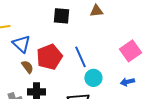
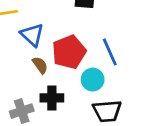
cyan circle: (93, 78) -> (93, 80), moved

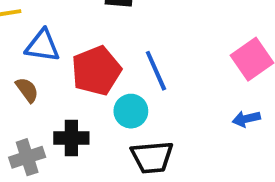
blue triangle: (32, 35) -> (42, 46), turned -35
brown semicircle: (40, 65) -> (27, 90), moved

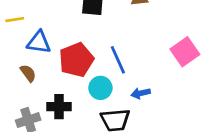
blue arrow: (246, 119) -> (141, 93), moved

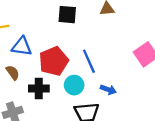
blue arrow: (141, 93) -> (108, 90), turned -147
black cross: (59, 107) -> (39, 88), moved

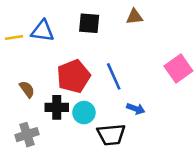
blue triangle: (22, 46) -> (43, 31), moved
cyan circle: (74, 85) -> (84, 113), moved

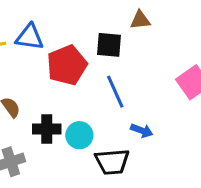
black square: (89, 23) -> (109, 45), moved
red pentagon: (74, 76) -> (67, 65), moved

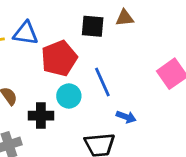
black square: (109, 45) -> (93, 26), moved
cyan circle: (79, 135) -> (69, 96), moved

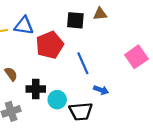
cyan circle: (69, 96) -> (57, 100), moved

